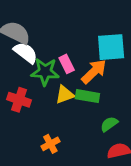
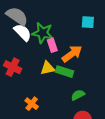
cyan square: (111, 47) -> (88, 22), moved, size x0.6
green star: (45, 72) -> (43, 33), moved
orange cross: (50, 144) -> (32, 104), turned -32

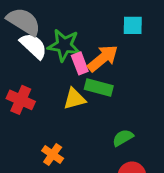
orange arrow: (72, 54) -> (103, 58), moved
green rectangle: (65, 72) -> (99, 88), moved

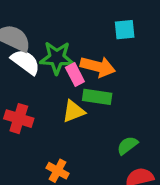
orange arrow: (103, 58) -> (98, 67), turned 60

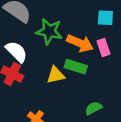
white semicircle: (26, 62) -> (16, 52), moved
pink rectangle: (75, 74) -> (103, 47), moved

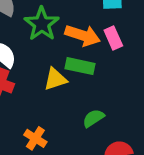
green star: (49, 31) -> (42, 24), turned 30
green semicircle: (93, 108) -> (93, 118), moved

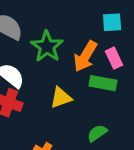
orange arrow: (83, 35) -> (85, 56), turned 104
green rectangle: (80, 66) -> (103, 83), moved

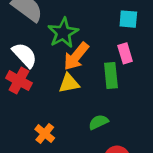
orange arrow: (85, 56) -> (76, 56), moved
green rectangle: (103, 83) -> (111, 75), turned 65

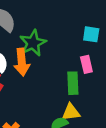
orange arrow: (76, 56) -> (22, 62), moved, turned -48
yellow triangle: (69, 83) -> (71, 112), moved

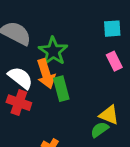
green rectangle: (73, 83) -> (61, 89), moved
yellow triangle: (71, 112) -> (109, 115), turned 42

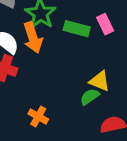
green rectangle: (61, 89) -> (77, 29), moved, turned -60

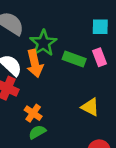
green semicircle: (90, 97) -> (37, 132), moved
orange cross: (38, 117) -> (33, 113), moved

